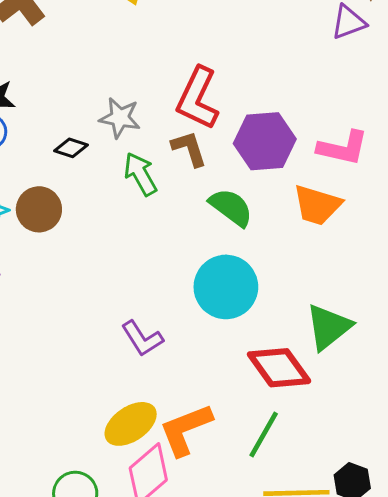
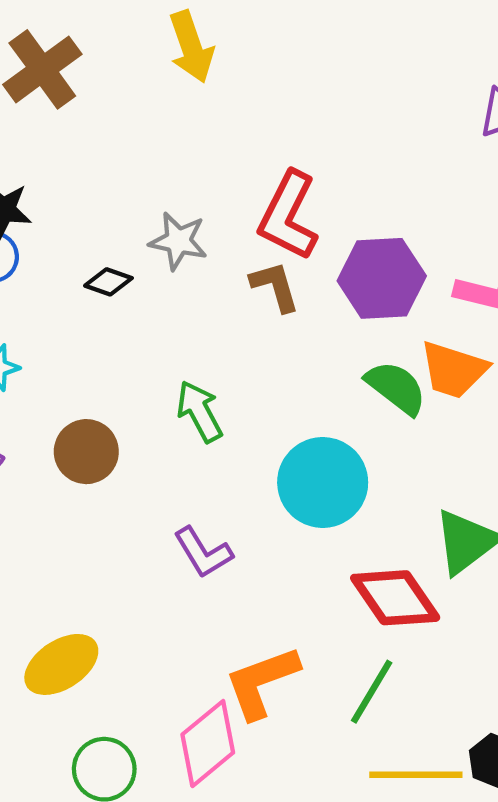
green arrow: (140, 174) -> (200, 411), moved
green semicircle: (231, 207) -> (396, 388), moved
brown circle: (39, 209) -> (86, 452), moved
yellow ellipse: (131, 424) -> (61, 664), moved

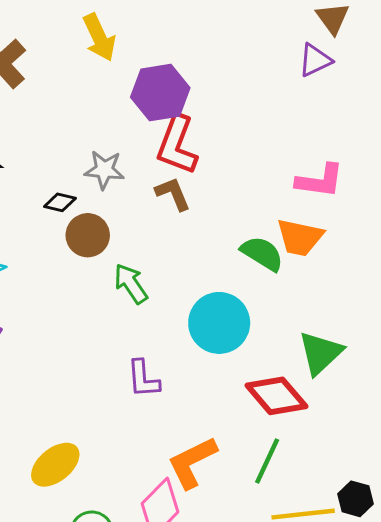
purple hexagon: (382, 278) -> (160, 93), moved
brown circle: (86, 452) -> (88, 235), moved
purple L-shape: (203, 553) -> (143, 379), turned 33

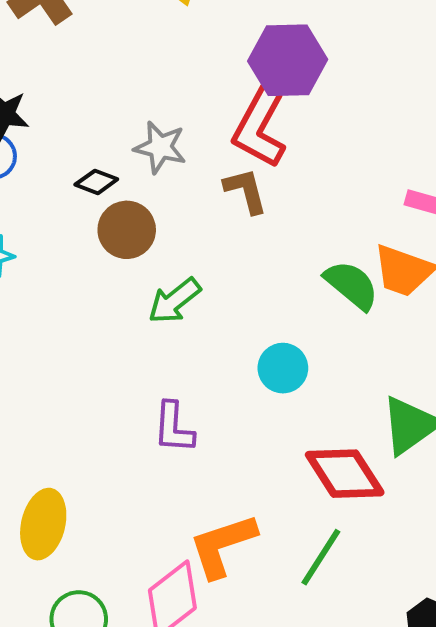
purple hexagon: (160, 93) -> (288, 60), moved
green arrow: (131, 284) -> (174, 301), turned -102
cyan circle: (219, 323) -> (283, 368), size x0.6
yellow ellipse: (55, 465) -> (43, 524), turned -45

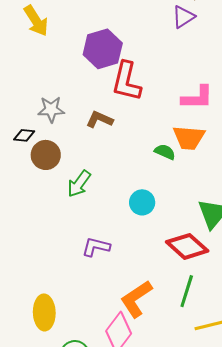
red L-shape: (260, 128) -> (126, 81), moved
brown L-shape: (246, 191) -> (100, 119), turned -36
green semicircle: (352, 285) -> (165, 152), size x0.7
purple L-shape: (174, 428) -> (96, 247), turned 116

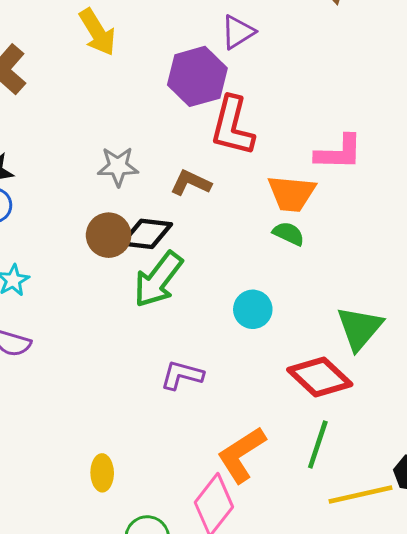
purple triangle: (183, 17) -> (238, 32), moved
black diamond: (24, 135) -> (147, 234), moved, size x1.6
orange trapezoid: (189, 138) -> (292, 193), moved
green arrow: (79, 184) -> (158, 279), size x1.4
yellow ellipse: (44, 312) -> (102, 473), size x0.7

